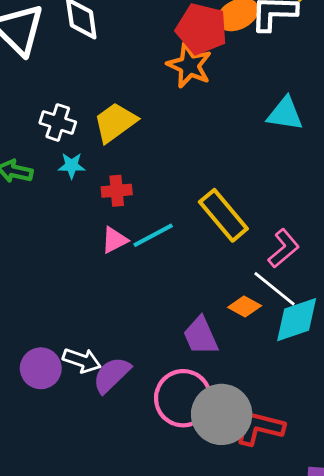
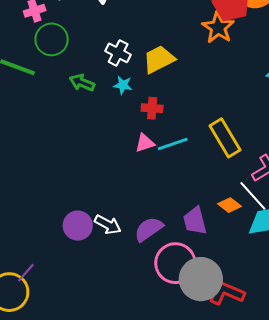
purple semicircle: (112, 375) -> (149, 229), moved

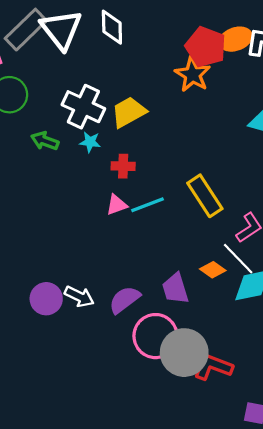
white cross: (118, 53) -> (83, 107), size x1.5

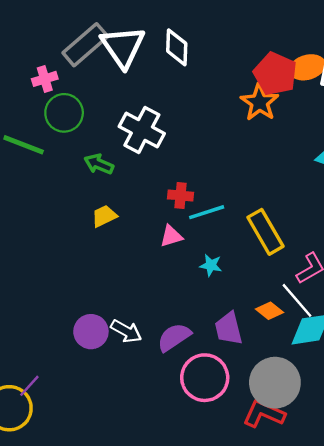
yellow trapezoid: (129, 112) -> (104, 216), moved, size x0.7
cyan star: (90, 142) -> (211, 265), moved
cyan line: (148, 205) -> (207, 212), moved
gray circle: (184, 353) -> (275, 383), moved

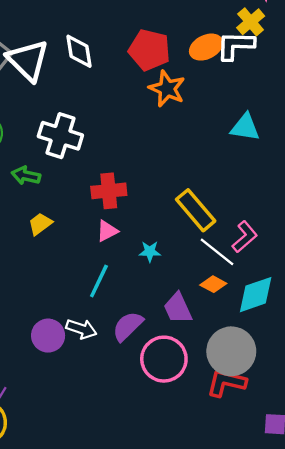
red pentagon: (275, 74) -> (149, 50), moved
red cross: (181, 196) -> (109, 191), size x1.4
cyan line: (207, 212) -> (99, 281), moved, turned -36
white line: (297, 300) -> (217, 252), moved

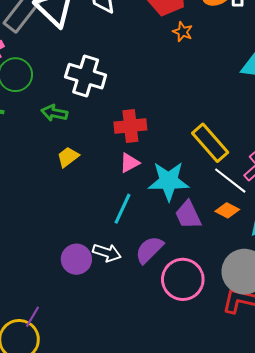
orange star: (167, 89) -> (183, 32), size x0.6
cyan star: (150, 252) -> (169, 181), size x2.0
purple trapezoid: (178, 308) -> (188, 215), moved

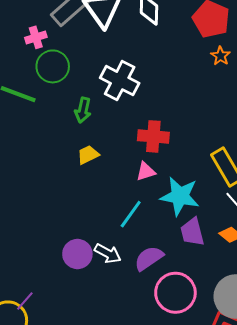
green arrow: (54, 113) -> (83, 110), turned -100

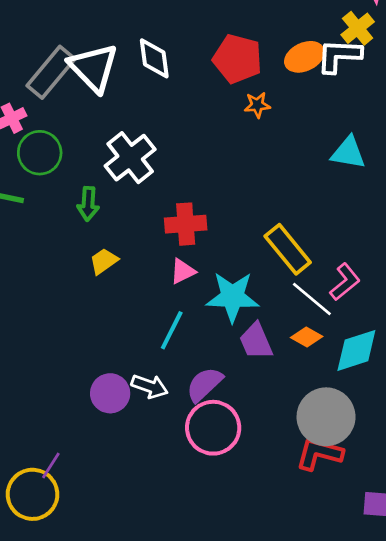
orange star: (220, 56) -> (257, 105), turned -30
white cross: (120, 81) -> (130, 158), turned 33
pink circle: (175, 293) -> (213, 428), moved

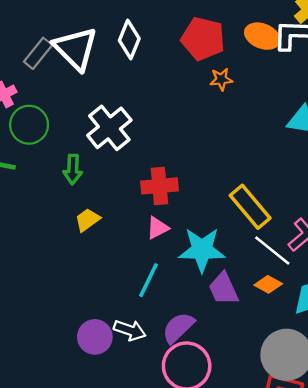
orange ellipse: (304, 57) -> (262, 36), turned 48
white diamond: (154, 58) -> (129, 40), turned 30
gray rectangle: (51, 72) -> (38, 53), size x0.7

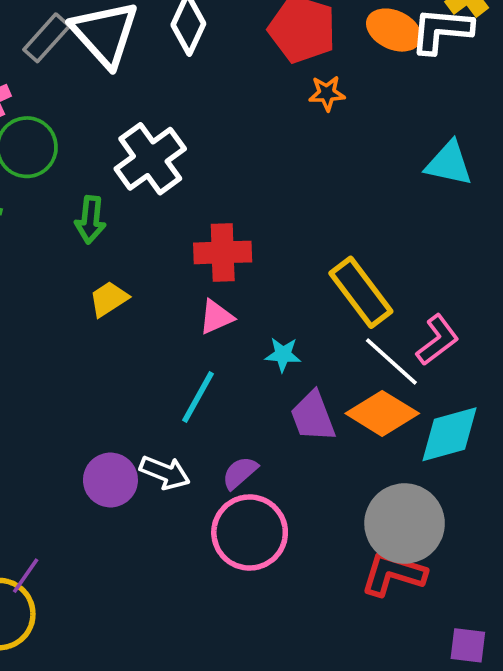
cyan star: (202, 250) -> (283, 354), size x0.5
orange diamond: (268, 284) -> (382, 413), size x1.6
purple semicircle: (178, 328) -> (240, 473), size x0.7

